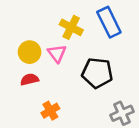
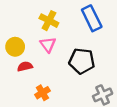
yellow cross: (71, 27) -> (49, 21), moved
yellow circle: (30, 52) -> (15, 47), moved

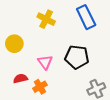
pink triangle: (48, 45) -> (45, 62), moved
red semicircle: (25, 66) -> (20, 79), moved

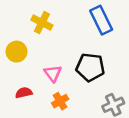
yellow cross: (46, 19) -> (42, 23), moved
orange cross: (40, 87) -> (60, 101), moved

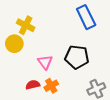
yellow cross: (42, 23) -> (26, 25), moved
red semicircle: (24, 93) -> (33, 85), moved

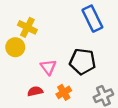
orange cross: (51, 86) -> (64, 92), moved

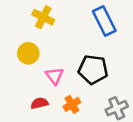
yellow cross: (27, 27) -> (43, 17), moved
yellow circle: (15, 47) -> (28, 53), moved

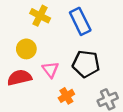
blue rectangle: (104, 21) -> (80, 21), moved
red semicircle: (39, 103) -> (19, 78), moved, size x1.5

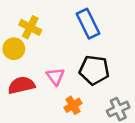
yellow cross: (40, 16) -> (30, 27), moved
yellow circle: (26, 49) -> (14, 49), moved

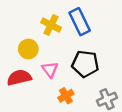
yellow cross: (30, 27) -> (51, 25), moved
yellow circle: (14, 49) -> (28, 49), moved

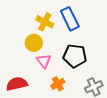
yellow circle: (28, 49) -> (34, 43), moved
red semicircle: (19, 78) -> (17, 84), moved

